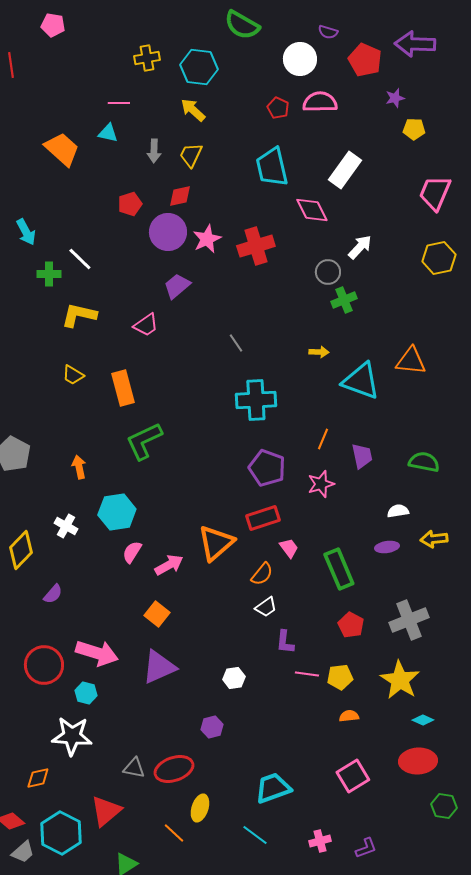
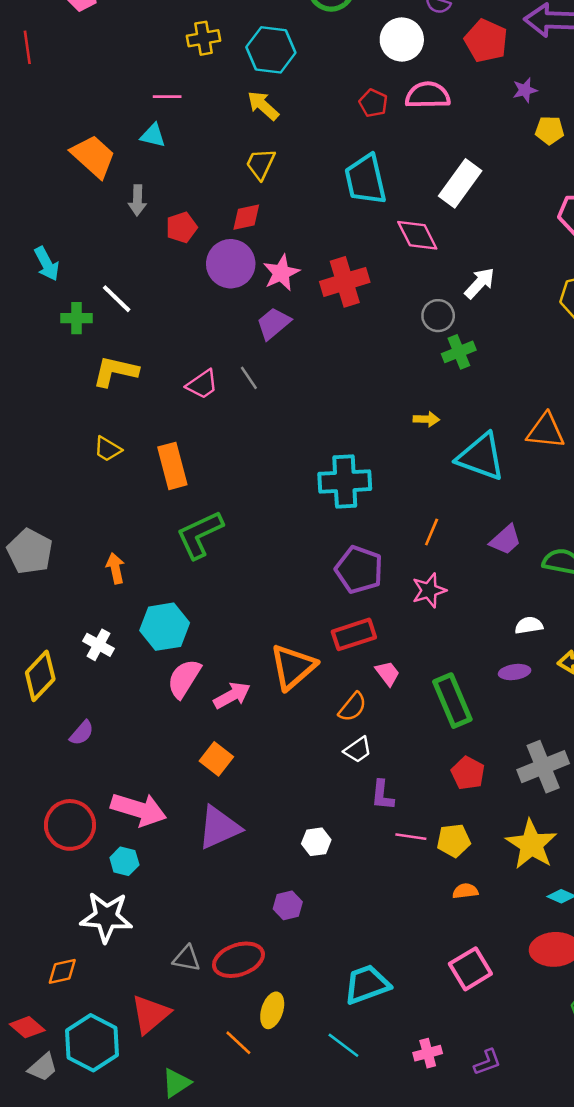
gray arrow: (154, 151) -> (137, 200), moved
purple trapezoid: (177, 286) -> (273, 323), moved
gray line: (236, 343) -> (249, 378), moved
purple trapezoid: (362, 456) -> (505, 540), moved, turned 60
pink semicircle: (132, 552) -> (184, 678), size x1.4

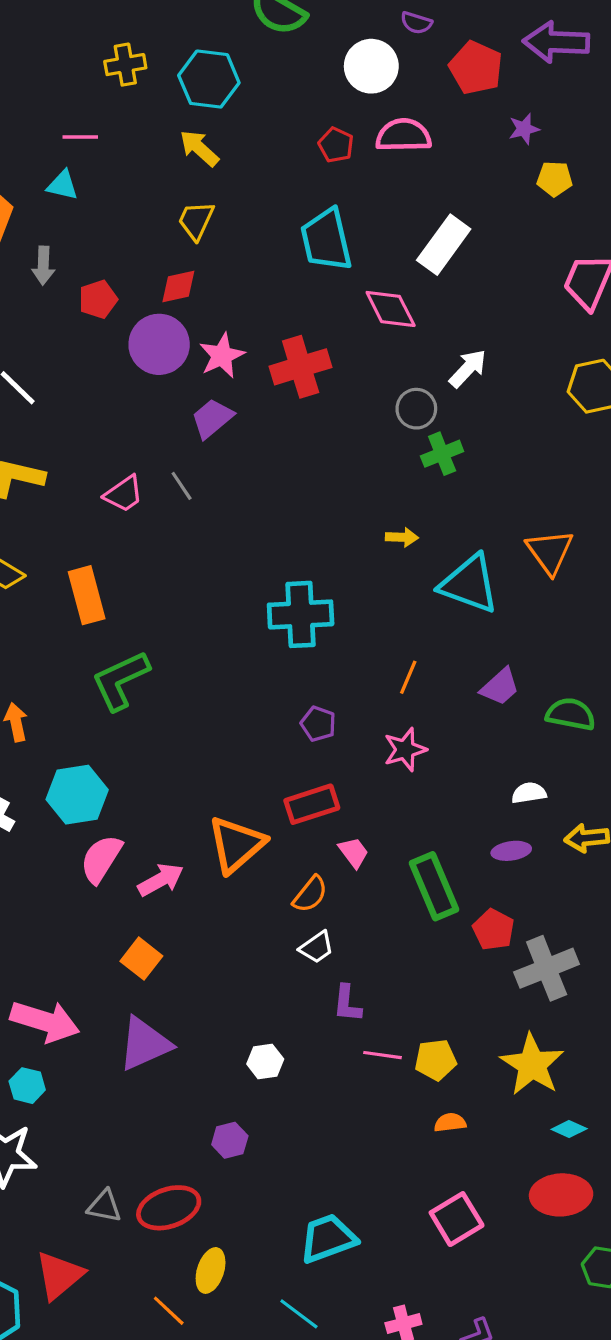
orange triangle: (546, 431) -> (550, 552), turned 48
purple pentagon: (359, 570) -> (318, 724), size x0.6
red pentagon: (468, 773) -> (494, 930), moved

